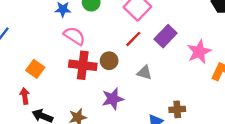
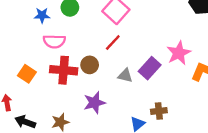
pink semicircle: (74, 36) -> (54, 41), turned 150
purple rectangle: (166, 36) -> (150, 68), moved
orange square: (35, 69) -> (27, 74), moved

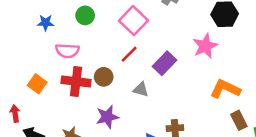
blue star: (42, 15) -> (46, 23), moved
pink star: (179, 53) -> (205, 46), moved
purple rectangle: (150, 68) -> (164, 63), moved

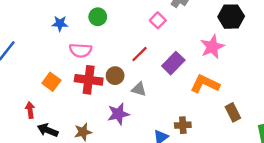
pink square: (134, 21) -> (158, 20), moved, size x0.6
gray triangle: (141, 89) -> (139, 89), moved
orange L-shape: (225, 89) -> (205, 84), moved
brown rectangle: (239, 120) -> (233, 112), moved

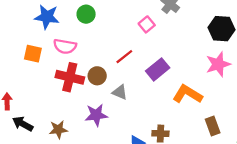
blue star: (60, 23) -> (47, 17), size x1.5
pink star: (212, 47) -> (218, 64), moved
orange square: (51, 82) -> (33, 54), moved, turned -30

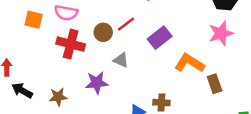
brown circle: (97, 76) -> (103, 32), moved
brown rectangle: (213, 126) -> (215, 84), moved

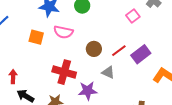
red line: (126, 24) -> (119, 51), moved
red cross: (71, 44) -> (64, 72), moved

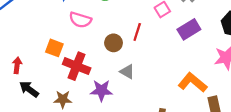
orange square: (36, 37) -> (54, 48), moved
red line: (119, 51) -> (137, 32), moved, turned -42
purple rectangle: (141, 54) -> (189, 29), moved

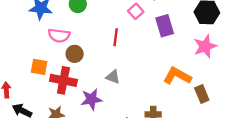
purple rectangle: (189, 29) -> (165, 26), turned -65
brown circle: (114, 43) -> (75, 54), moved

